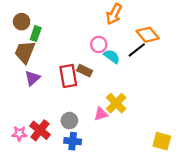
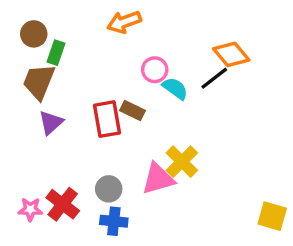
orange arrow: (114, 14) -> (124, 22), moved, turned 42
pink triangle: (101, 114) -> (158, 179), size x1.5
yellow square: (162, 141) -> (272, 216), moved

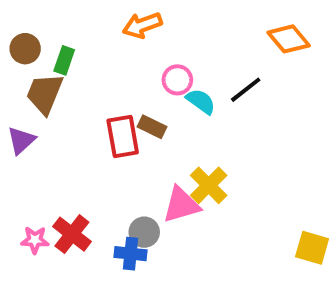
brown circle: (34, 34) -> (25, 49), moved
orange diamond: (231, 54) -> (289, 39), moved
purple triangle: (51, 122) -> (21, 140), moved
gray circle: (109, 189) -> (144, 232), moved

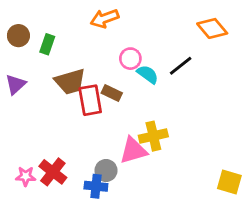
brown trapezoid: (45, 94) -> (70, 82), moved, turned -128
purple triangle: (21, 140) -> (16, 84), moved
yellow cross: (209, 185) -> (153, 136), turned 32

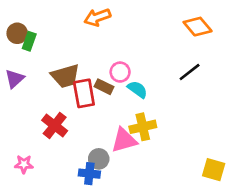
green rectangle: (47, 44) -> (29, 41), moved
pink circle: (130, 59) -> (120, 72), moved
black line: (181, 66) -> (190, 72), moved
cyan semicircle: (148, 74) -> (137, 89), moved
red cross: (53, 172) -> (55, 125), moved

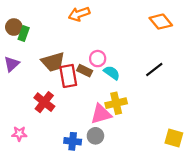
black line: (190, 72) -> (154, 69), moved
gray circle: (99, 159) -> (95, 136), moved

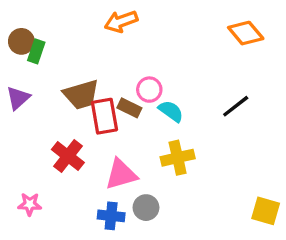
pink triangle: (101, 114) -> (121, 174), moved

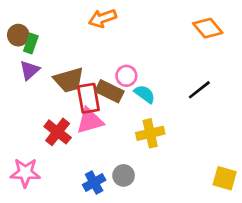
purple triangle: (18, 98) -> (29, 70), moved
brown rectangle: (129, 108) -> (109, 91), size x1.4
pink triangle: (121, 174) -> (90, 121), moved
pink star: (30, 204) -> (25, 173), size x1.5
blue cross: (111, 216) -> (94, 182), turned -35

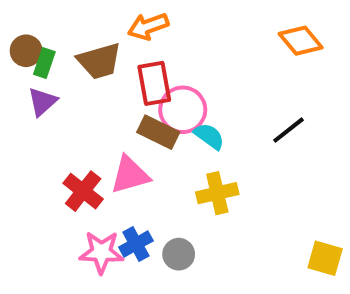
pink circle: (126, 76) -> (183, 110), size x1.5
brown trapezoid: (69, 80) -> (99, 61), moved
red rectangle: (88, 98) -> (154, 83), moved
pink star: (25, 173) -> (101, 252), moved
blue cross: (94, 182) -> (136, 244), moved

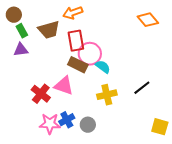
brown circle: (26, 51) -> (14, 15), moved
green rectangle: (44, 63) -> (22, 31), turned -48
purple triangle: (42, 102) -> (21, 50), turned 35
black line: (288, 130) -> (142, 88), moved
pink triangle: (130, 175) -> (64, 86), turned 35

